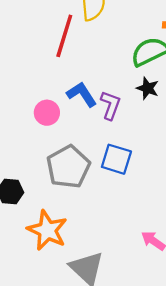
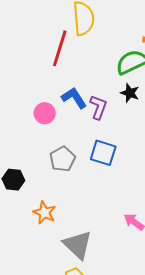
gray pentagon: (68, 167) -> (62, 159), size x0.7
orange star: (47, 230) -> (44, 213), size x0.7

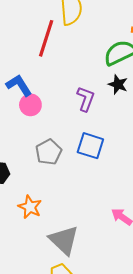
blue L-shape: (74, 98) -> (19, 85), moved

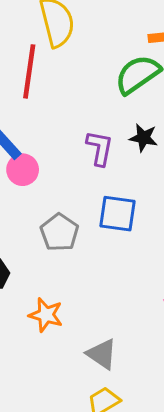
black star: (118, 84) -> (143, 138), moved
gray triangle: (64, 240) -> (102, 354), size x0.7

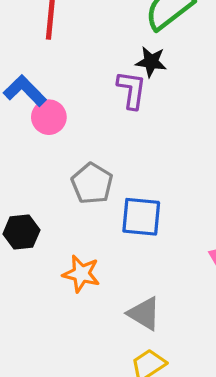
black star: (143, 138) -> (151, 62), moved
blue square: (117, 214) -> (141, 217), moved

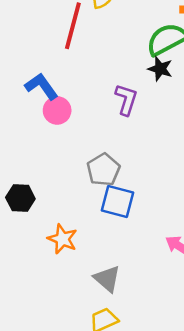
black star: (151, 62) -> (160, 69), moved
gray pentagon: (92, 183) -> (103, 170), moved

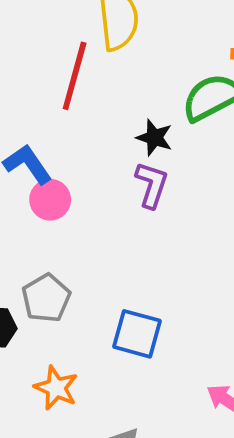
black star: (160, 69) -> (154, 138), moved
gray pentagon: (103, 170) -> (46, 298), moved

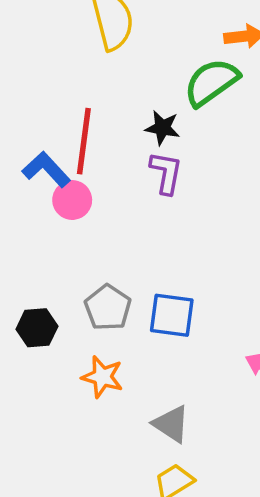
red line: (75, 76) -> (84, 141), moved
gray pentagon: (46, 298) -> (108, 308), moved

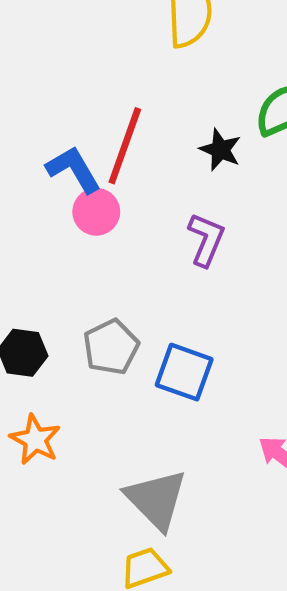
purple L-shape: (166, 173) -> (206, 240), moved
orange star: (102, 377) -> (35, 440), moved
gray triangle: (171, 424) -> (156, 499), size x1.4

